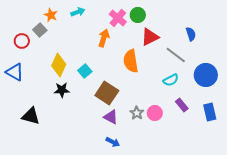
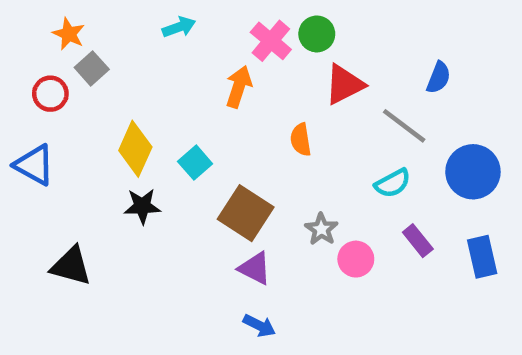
orange star: (51, 15) -> (69, 34), moved
blue semicircle: (191, 34) -> (439, 78), turned 40
orange semicircle: (131, 61) -> (301, 140), size x0.6
gray star: (137, 113) -> (321, 229), moved

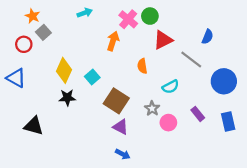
cyan semicircle: (393, 183) -> (171, 87), moved

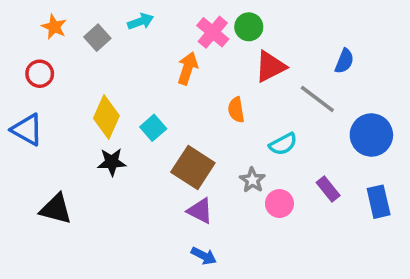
gray square: (43, 32) -> (97, 38), moved

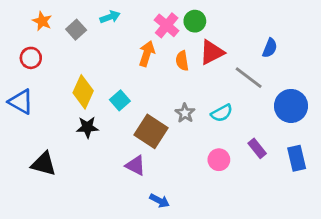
orange semicircle: (236, 110) -> (182, 61), moved
gray star: (252, 180) -> (185, 113), moved
purple triangle: (200, 211) -> (135, 165), moved

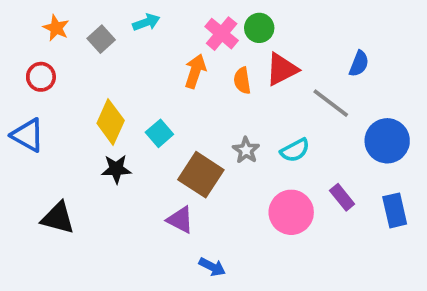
pink circle: (219, 160) -> (291, 212), size x1.5

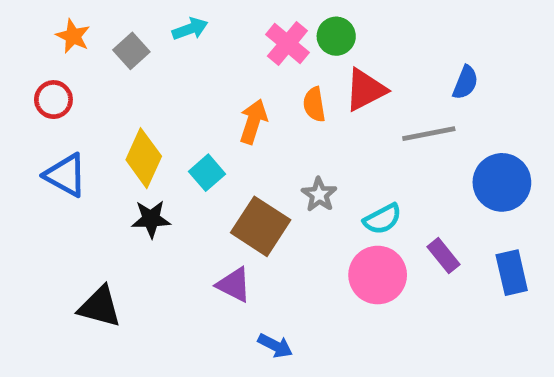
orange arrow: (195, 71) -> (253, 121), moved
gray line: (331, 103) -> (429, 134), turned -48
blue triangle: (28, 135) -> (66, 175), moved
cyan semicircle: (295, 150) -> (383, 219), moved
black triangle: (58, 218) -> (100, 307), moved

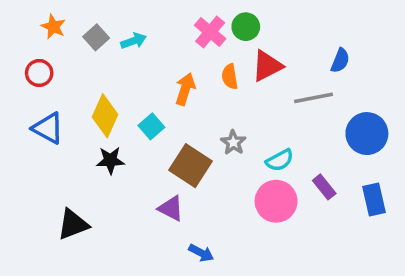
cyan arrow: (190, 29) -> (134, 41), moved
black triangle: (100, 307) -> (73, 224), turned -36

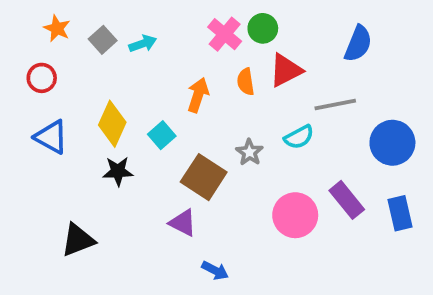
blue semicircle: (340, 61) -> (358, 44), moved, size x1.4
cyan semicircle: (280, 160) -> (299, 137), moved
purple rectangle: (324, 187) -> (347, 200), size x1.4

